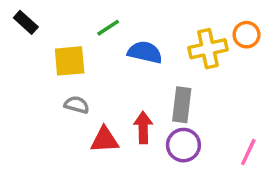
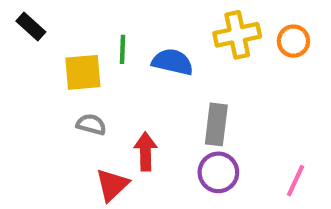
green line: (108, 28) -> (123, 49), moved, turned -55
yellow cross: (208, 49) -> (237, 35), moved
red arrow: (143, 128) -> (145, 152), moved
red triangle: (105, 140) -> (112, 185), moved, turned -40

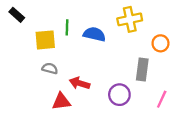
orange circle: (293, 41) -> (161, 43), moved
gray rectangle: (216, 124) -> (142, 70), moved
red arrow: (145, 152) -> (80, 83), turned -72
red triangle: (112, 185) -> (61, 101), turned 36

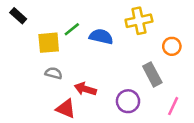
green line: (67, 27) -> (72, 29), turned 49
gray rectangle: (142, 70) -> (152, 74), turned -35
red triangle: (61, 101) -> (66, 109), turned 30

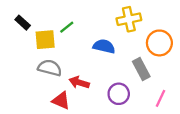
black rectangle: (18, 16) -> (23, 23), moved
blue semicircle: (101, 37) -> (104, 46), moved
orange circle: (172, 46) -> (159, 43), size x1.5
gray semicircle: (54, 73) -> (50, 68), size x1.5

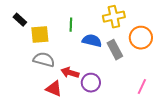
green line: (67, 27) -> (71, 25), moved, turned -48
gray rectangle: (141, 69) -> (115, 50), moved
purple circle: (119, 94) -> (91, 83), moved

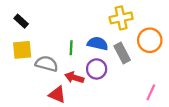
green line: (71, 25) -> (71, 48), moved
yellow square: (40, 35) -> (22, 50), moved
purple circle: (91, 83) -> (97, 69), moved

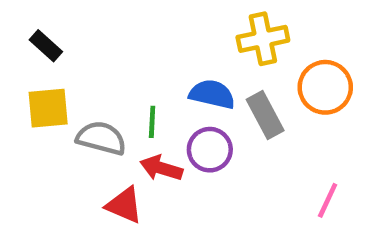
green line: (71, 48) -> (152, 122), moved

